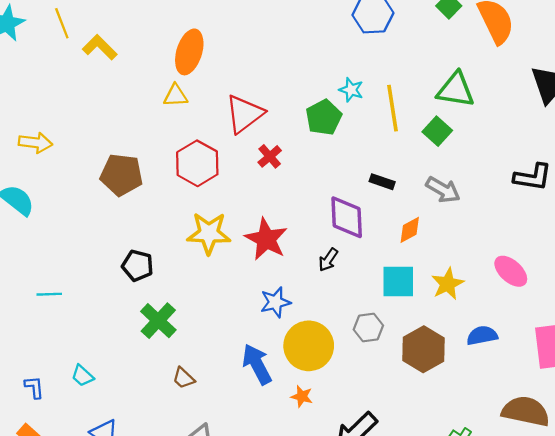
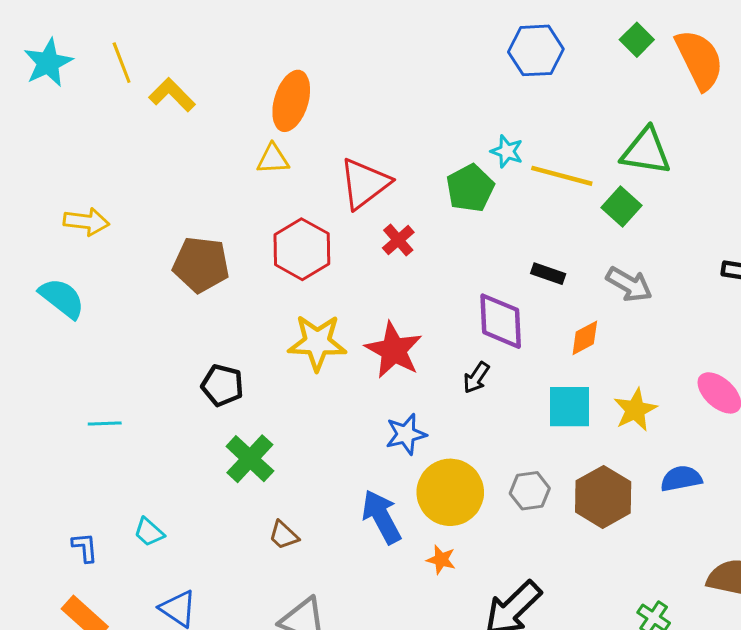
yellow line: (393, 108) -> (562, 176), turned -66
gray hexagon: (368, 327) -> (530, 491), moved

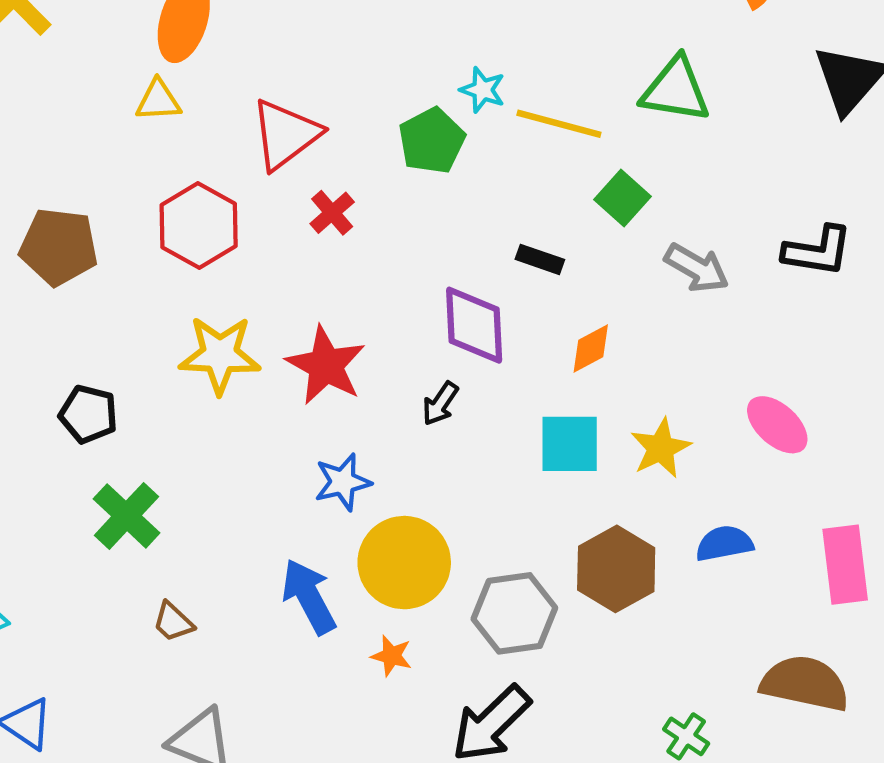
green square: (622, 206) -> (623, 198), moved
gray arrow: (629, 284) -> (697, 268), moved
gray hexagon: (530, 491) -> (514, 613), moved, size x1.5

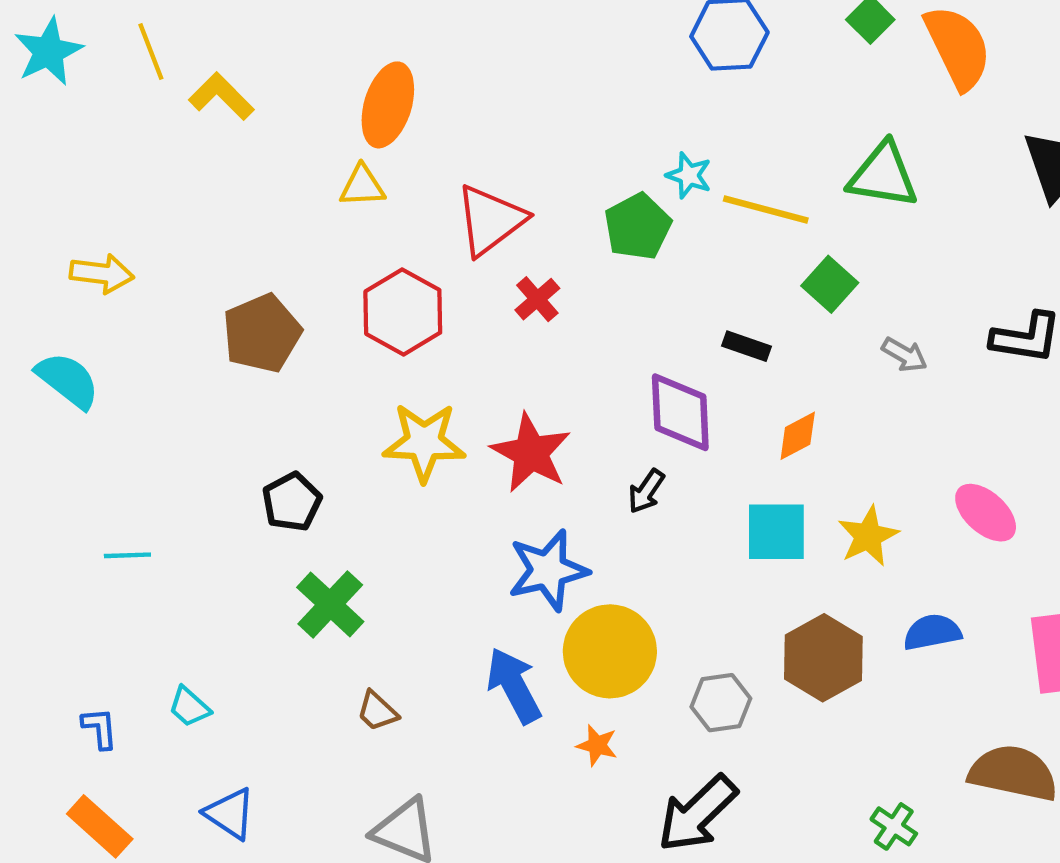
brown pentagon: (59, 247) -> (262, 333), turned -30
gray arrow: (697, 268) -> (904, 355), size x0.7
black pentagon: (88, 414) -> (292, 502), turned 30
blue star: (343, 482) -> (548, 570), size x1.4
gray hexagon: (514, 613) -> (721, 703), size x0.7

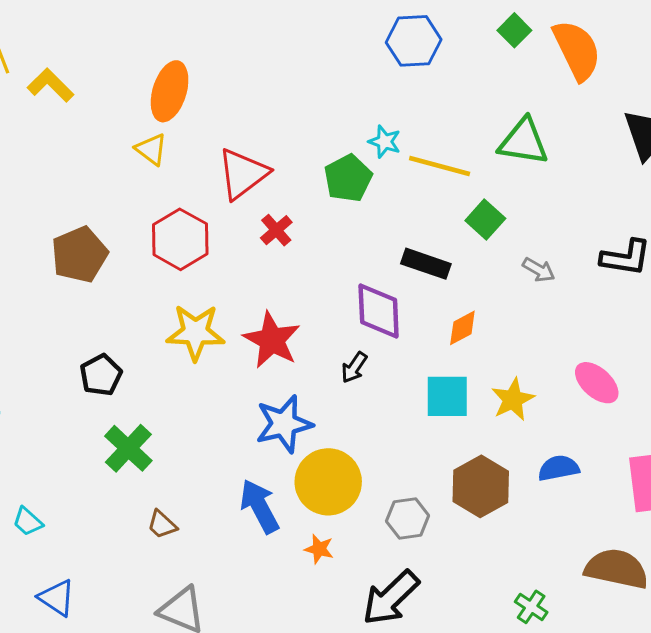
yellow triangle: (362, 186) -> (151, 149), turned 40
black rectangle: (746, 346) -> (426, 264), size x1.4

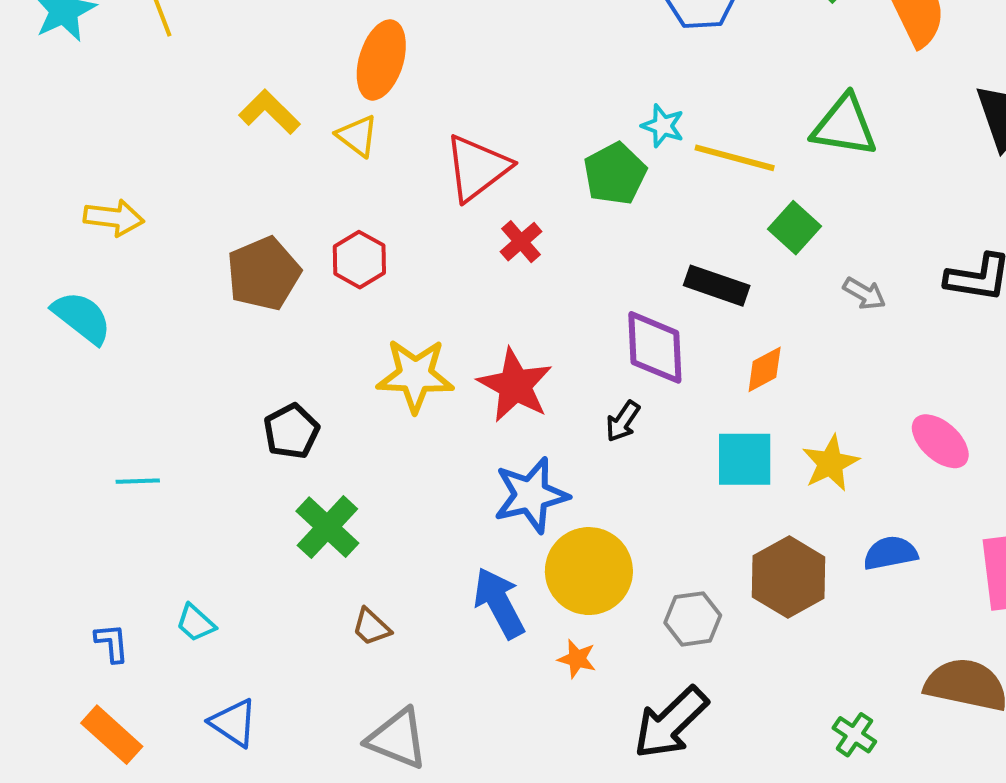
yellow L-shape: (51, 85) -> (269, 112), moved
red hexagon: (180, 239) -> (359, 260), moved, size x0.7

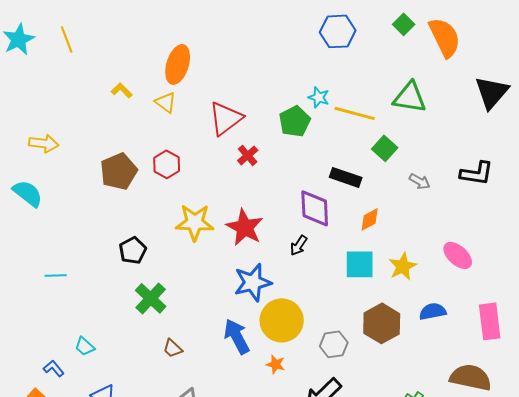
yellow L-shape: (269, 112) -> (122, 90), size x0.7
blue L-shape: (112, 643) -> (54, 368), moved, turned -35

